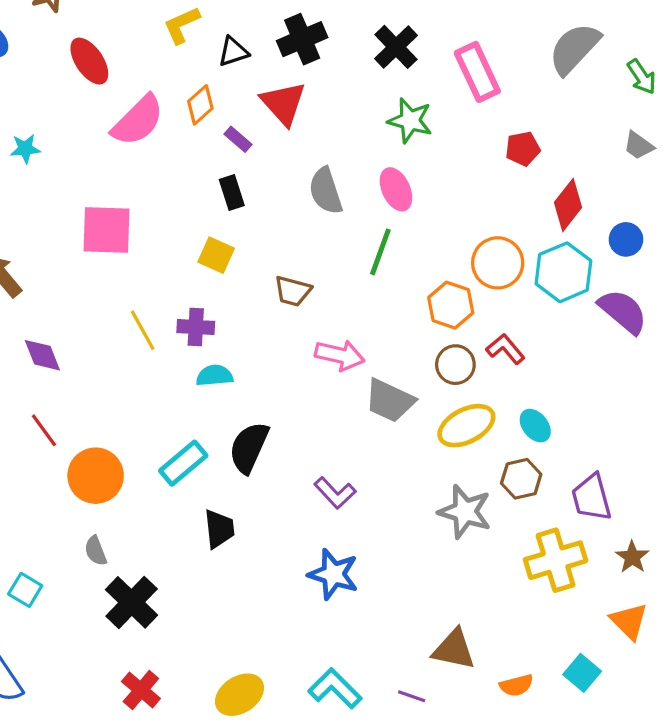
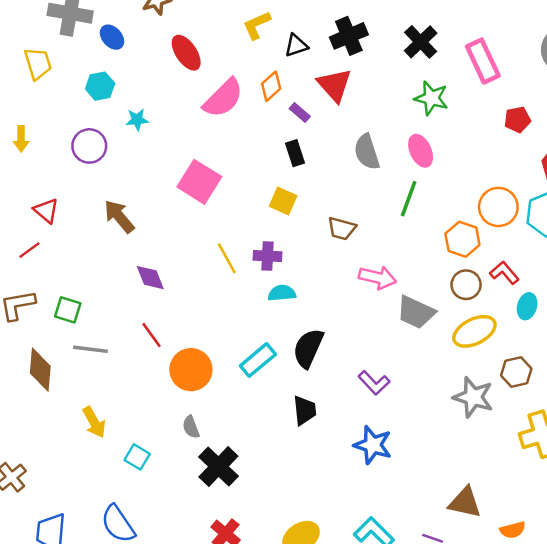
pink square: (107, 230) -> (199, 182), turned 30
cyan ellipse: (535, 426) -> (527, 306), moved, turned 55
black trapezoid: (219, 529) -> (305, 410), moved

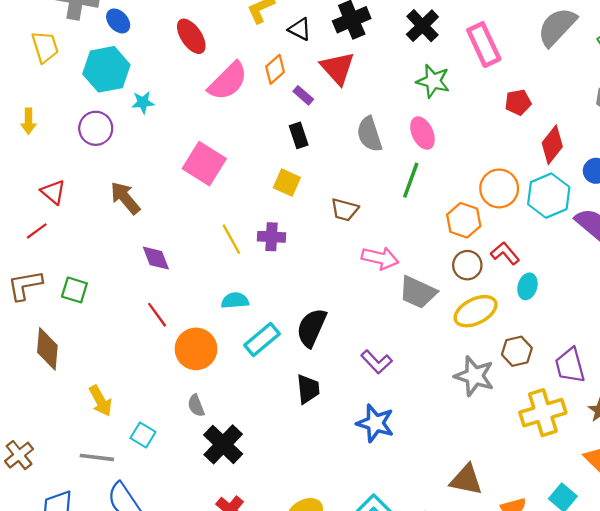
black triangle: (296, 45) -> (300, 29), turned 45
cyan hexagon: (100, 86) -> (106, 69), size x1.6
cyan semicircle: (282, 293) -> (235, 301), moved
gray line: (90, 349) -> (97, 457), moved

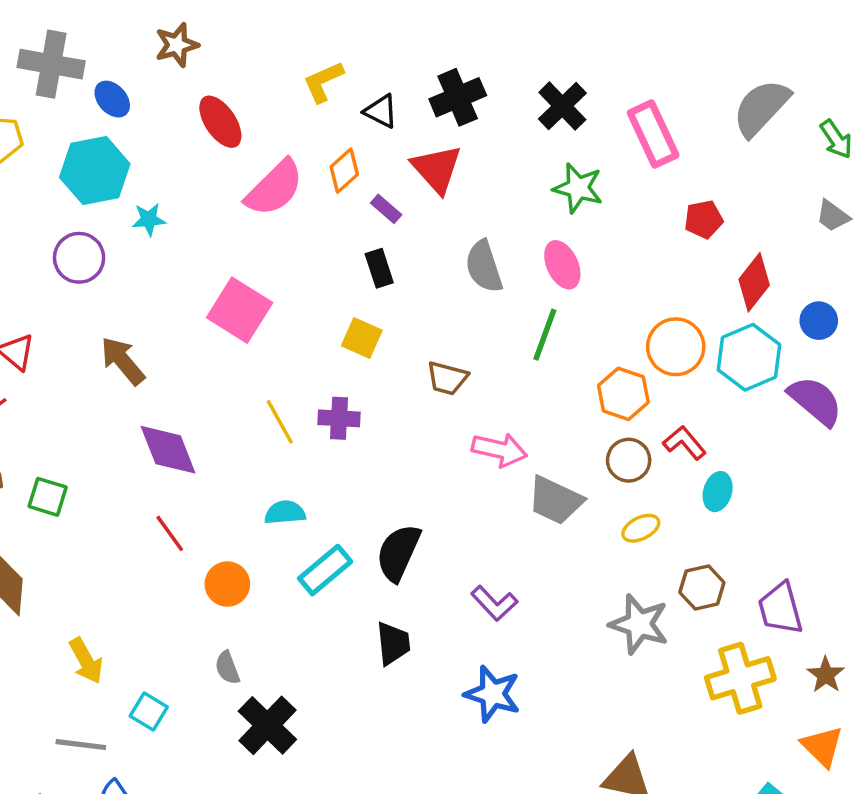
purple diamond: (156, 258) -> (168, 450), size x1.4
yellow ellipse: (476, 311) -> (641, 528), size x0.6
orange circle: (196, 349) -> (227, 584), size x0.7

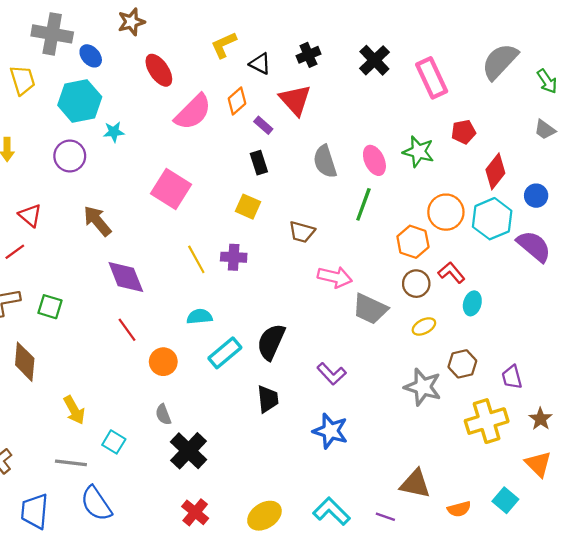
black cross: (458, 97) -> (308, 55), size x0.7
green star: (578, 188) -> (418, 152), moved
purple trapezoid: (780, 608) -> (512, 377), size x0.7

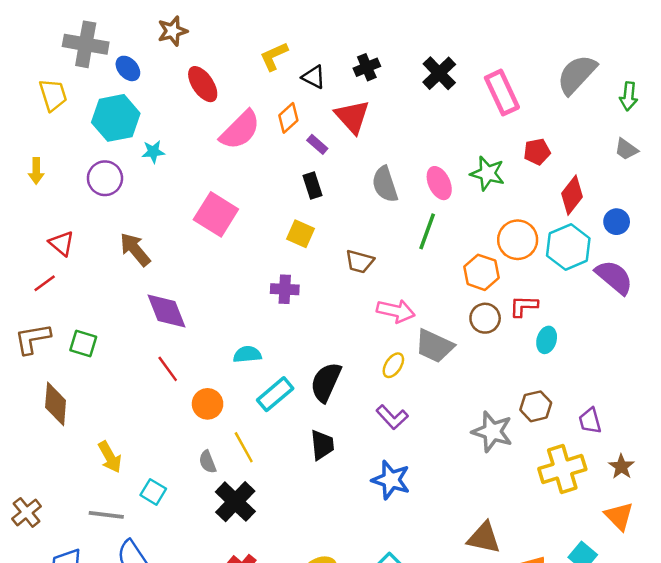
green arrow: (547, 81) -> (629, 96), turned 40
yellow line: (196, 259) -> (244, 447), moved
red L-shape: (451, 273) -> (524, 306), turned -48
yellow ellipse: (424, 326) -> (393, 365), moved, turned -30

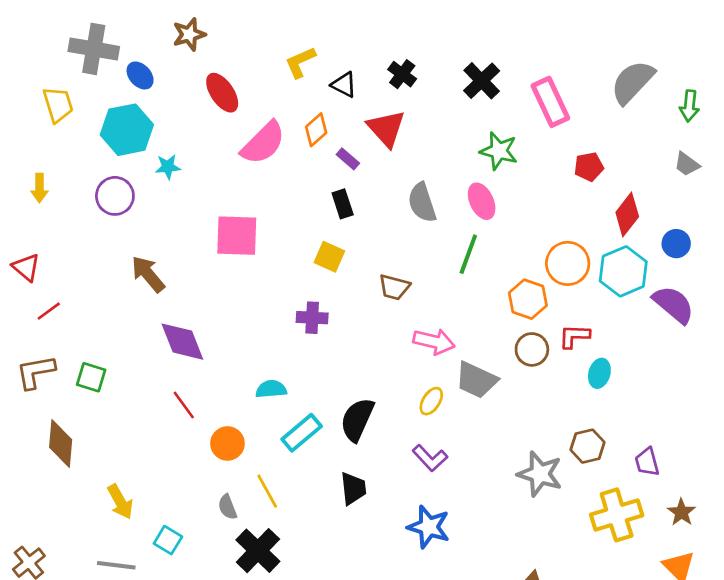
black cross: (367, 67) -> (402, 74), turned -30
green star: (487, 173) -> (499, 151), moved
pink square: (216, 214) -> (237, 236), turned -30
red triangle: (62, 243) -> (26, 267), moved

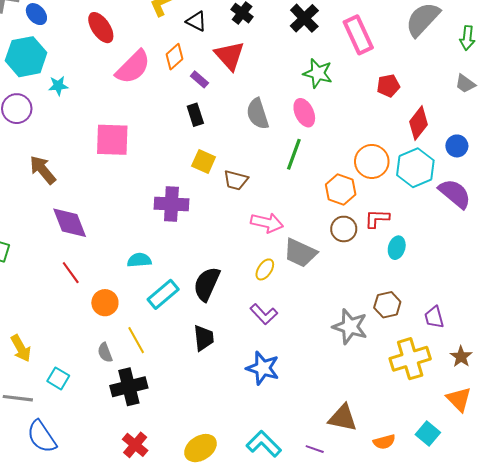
yellow square: (329, 257) -> (204, 161), moved
purple cross: (312, 318) -> (171, 204), size x1.4
black cross: (258, 551) -> (129, 387), turned 32

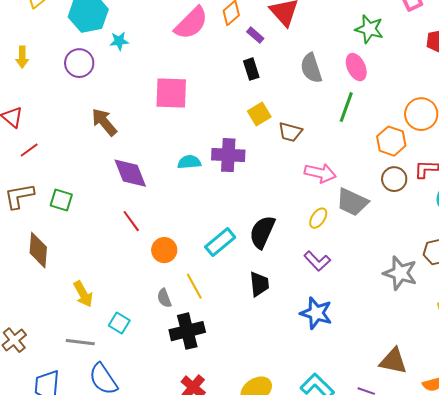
yellow square: (204, 161) -> (259, 114), turned 35
cyan semicircle: (139, 260) -> (189, 162), moved

